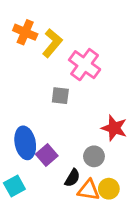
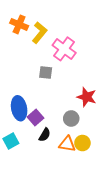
black semicircle: (72, 178) -> (45, 135), moved

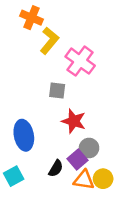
orange cross: (19, 24) -> (32, 18), moved
red star: (87, 97) -> (74, 121), moved
purple square: (35, 117) -> (78, 159), moved

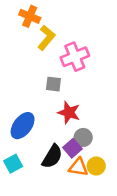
pink cross: (80, 61) -> (75, 57), turned 32
blue ellipse: (24, 135) -> (23, 126), turned 48
black semicircle: (56, 168) -> (52, 156), size x1.5

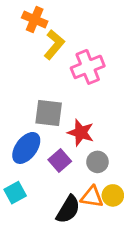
gray square: (53, 84) -> (49, 113), moved, size x1.5
purple square: (72, 148) -> (60, 161), moved
black semicircle: (52, 156) -> (68, 209), moved

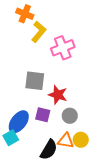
blue ellipse: (26, 148) -> (19, 122), moved
purple square: (60, 161) -> (43, 115), turned -35

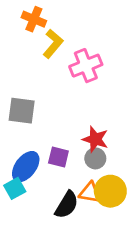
gray square: (35, 81) -> (22, 111), moved
red star: (58, 95) -> (95, 139), moved
yellow circle: (81, 140) -> (110, 191), size x1.5

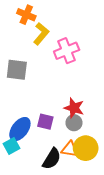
gray square: (22, 111) -> (17, 70), moved

